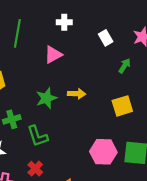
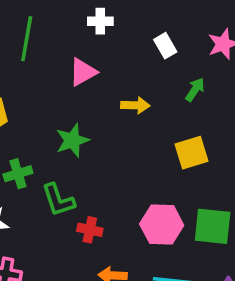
yellow arrow: (77, 94) -> (135, 105), moved
red cross: (35, 169) -> (90, 230), moved, turned -32

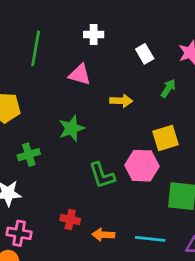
pink triangle: (83, 72) -> (80, 75), turned 45
green L-shape: (58, 200) -> (102, 175), moved
pink hexagon: (162, 225) -> (142, 166), moved
red cross: (90, 230) -> (70, 220), moved

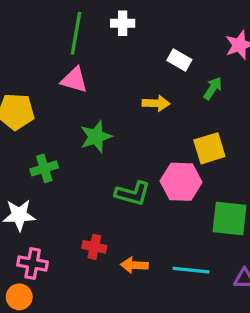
green line: (36, 48) -> (76, 33), moved
white rectangle: (145, 54) -> (179, 60), moved, turned -30
pink triangle: (80, 75) -> (74, 80), moved
green L-shape: (102, 175) -> (133, 193), turned -56

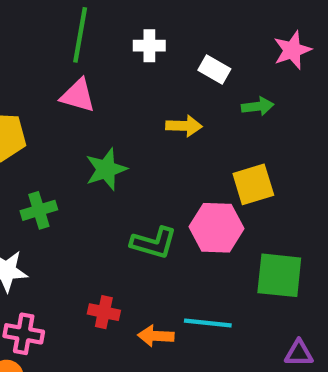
white cross: (123, 23) -> (149, 46), moved
green arrow: (213, 88) -> (258, 106), turned 50
cyan line: (191, 270) -> (208, 323), moved

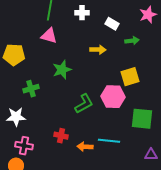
green L-shape: (154, 243) -> (84, 104), turned -45

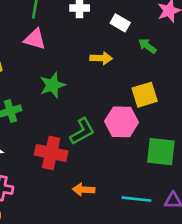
green arrow: (132, 41) -> (147, 46), turned -136
red cross: (61, 136) -> (51, 153), moved, size x1.6
cyan line: (109, 141) -> (136, 199), moved

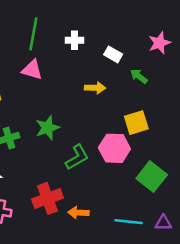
green star: (52, 85) -> (48, 128), moved
green square: (161, 152) -> (152, 177), turned 32
red cross: (51, 153) -> (48, 198), moved, turned -32

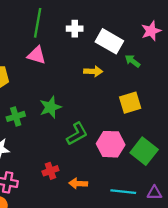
white rectangle: (113, 54) -> (109, 41), size x1.6
pink hexagon: (114, 148) -> (111, 144), moved
red cross: (48, 198) -> (50, 171), size x0.6

